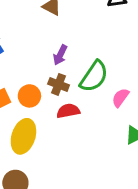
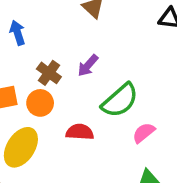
brown cross: (59, 84) -> (49, 73), moved

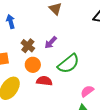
orange circle: (40, 103) -> (33, 65), moved
pink semicircle: (144, 133) -> (87, 91), moved

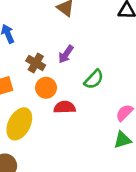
green semicircle: (68, 64) -> (94, 79), size x0.7

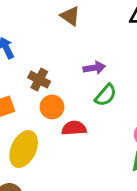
purple arrow: (66, 54) -> (94, 68), moved, turned -132

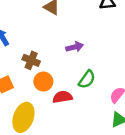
green semicircle: (106, 95) -> (87, 79), moved

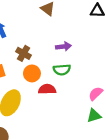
green semicircle: (87, 79) -> (62, 70), moved, turned 42

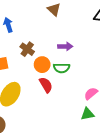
orange circle: (32, 73) -> (42, 65), moved
red semicircle: (47, 89) -> (46, 85), turned 56

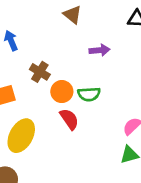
purple arrow: (65, 46) -> (99, 50), moved

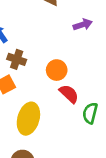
brown cross: (40, 72) -> (17, 59), moved
green semicircle: (89, 94) -> (90, 113), moved, turned 120

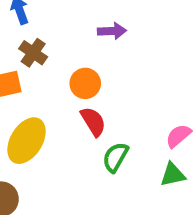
purple arrow: (83, 25) -> (112, 31), moved

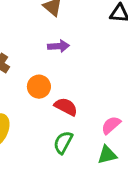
red semicircle: (93, 122) -> (66, 107), moved, turned -30

